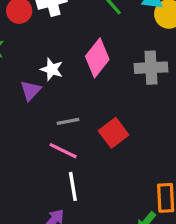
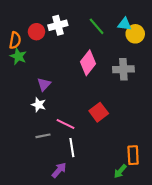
white star: (52, 69) -> (39, 105), moved
gray line: (68, 121) -> (43, 136), moved

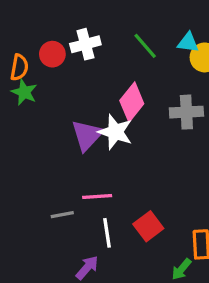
purple triangle: (44, 84) -> (87, 135), moved, size x1.5
white star: (39, 105) -> (115, 132), moved, size x1.5
red square: (99, 112) -> (148, 226), moved
pink line: (65, 124) -> (97, 196), turned -30

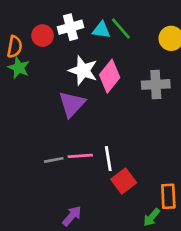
cyan triangle: (188, 43) -> (101, 30), moved
white star: (115, 132) -> (83, 71), moved
gray line: (62, 215) -> (54, 160), moved
white line: (107, 233) -> (108, 159), moved

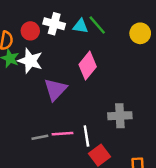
white cross: (70, 27) -> (54, 24), turned 30
white star: (83, 71) -> (30, 61), moved
gray cross: (156, 84) -> (120, 116), moved

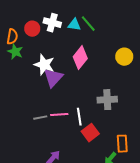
yellow circle: (140, 33) -> (124, 57), moved
white star: (30, 61) -> (44, 65), moved

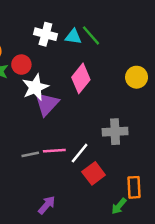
red circle: (32, 29) -> (21, 65), moved
white star: (44, 65) -> (35, 87), turned 30
white line: (79, 117) -> (80, 153), turned 48

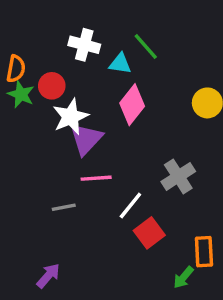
cyan triangle: (73, 37) -> (120, 64), moved
gray cross: (115, 132) -> (178, 176), turned -30
pink line: (54, 151) -> (96, 178), moved
purple arrow: (47, 205) -> (48, 276), moved

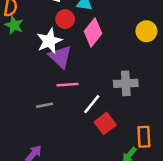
red circle: (52, 86) -> (65, 19), moved
purple triangle: (86, 139) -> (60, 57), turned -30
gray cross: (178, 176) -> (126, 83), turned 30

